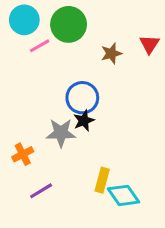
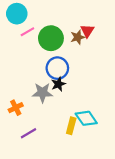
green circle: (69, 24) -> (51, 38), moved
red triangle: (149, 44) -> (87, 31), moved
cyan diamond: (124, 195) -> (86, 118), moved

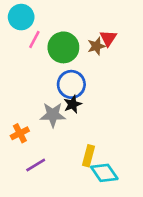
pink line: (27, 32) -> (34, 40), turned -32
cyan diamond: (86, 118) -> (104, 173), moved

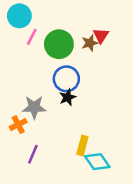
gray star: (53, 115) -> (34, 107), moved
purple line: (36, 165) -> (33, 154), turned -36

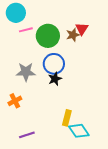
pink line: (32, 37) -> (26, 30), turned 48
gray star: (34, 107) -> (26, 72), moved
purple line: (33, 154) -> (27, 135), moved, turned 49

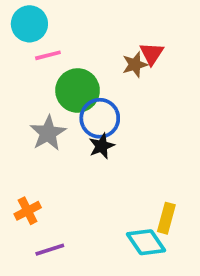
green circle: (48, 36) -> (78, 90), moved
gray star: (26, 72) -> (48, 133), turned -30
orange cross: (15, 101) -> (28, 211), moved
yellow rectangle: (67, 118) -> (166, 218), moved

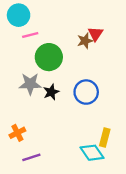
blue circle: (100, 118) -> (86, 92), moved
gray star: (48, 133) -> (30, 84), turned 30
black star: (102, 146) -> (51, 92), moved

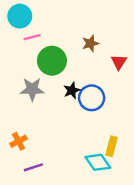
red triangle: (95, 34) -> (119, 62), moved
black star: (51, 92) -> (72, 90), moved

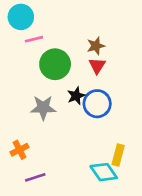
red triangle: (119, 62) -> (97, 66), moved
gray star: (32, 89) -> (43, 108), moved

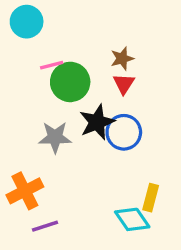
pink line: (34, 39) -> (52, 65), moved
black star: (76, 96) -> (97, 122), size x1.5
orange cross: (20, 150) -> (25, 191), size x1.5

